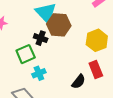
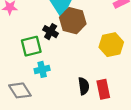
red rectangle: (96, 69) -> (103, 89), moved
black semicircle: (79, 82) -> (84, 86), turned -56

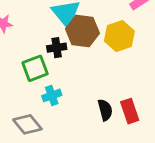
black cross: (51, 32) -> (57, 48), turned -32
yellow hexagon: (111, 45) -> (119, 36), moved

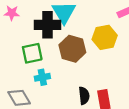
brown hexagon: (82, 31) -> (72, 49), moved
black cross: (57, 48) -> (47, 25), moved, size x1.6

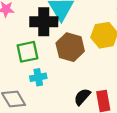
black semicircle: (84, 96) -> (82, 97), turned -132

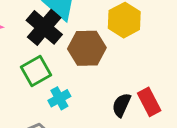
black cross: (44, 22) -> (44, 27), turned -32

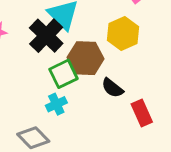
green square: (36, 71) -> (64, 74), moved
black semicircle: (121, 105) -> (112, 88), moved, turned -80

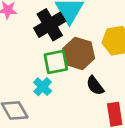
cyan cross: (56, 104) -> (43, 87), turned -36

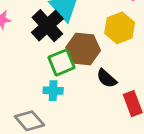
cyan cross: (43, 87) -> (53, 91), turned -30

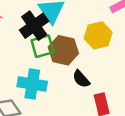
green square: (62, 62) -> (43, 46), moved
cyan cross: (53, 91) -> (32, 84), size x1.6

